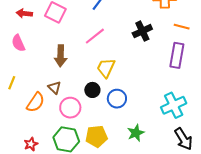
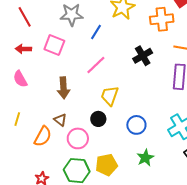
blue circle: (117, 99) -> (136, 125), moved

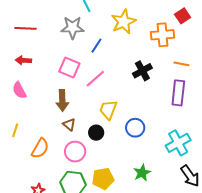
red line: (25, 17) -> (26, 28), turned -60
pink square: (54, 45) -> (69, 67), moved
brown triangle: (60, 120) -> (69, 124), moved
blue circle: (136, 125) -> (135, 128), moved

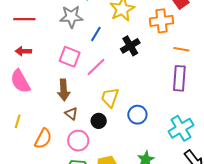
black cross: (142, 71) -> (130, 46), moved
pink semicircle: (19, 90) -> (20, 81), size x1.4

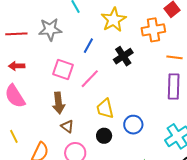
gray star: (71, 17) -> (50, 29), moved
yellow trapezoid: (110, 98) -> (105, 109), turned -30
yellow line: (18, 121) -> (14, 136), turned -40
black circle: (99, 121) -> (104, 136), moved

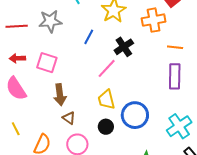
pink square: (63, 70) -> (47, 63), moved
pink line: (90, 79) -> (107, 68), moved
blue circle: (133, 125) -> (135, 115), size x1.4

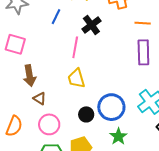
pink line: (107, 68) -> (75, 47), turned -30
blue circle: (135, 115) -> (111, 107), moved
black circle: (106, 127) -> (86, 114), moved

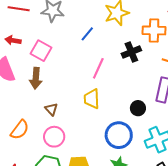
black cross: (91, 25) -> (131, 52), moved
brown arrow: (30, 76) -> (36, 78), moved
black circle: (86, 114) -> (138, 108), moved

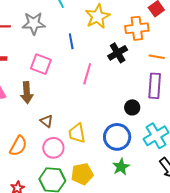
blue line: (87, 34) -> (71, 41), turned -42
pink square: (41, 51) -> (41, 64), moved
yellow trapezoid: (92, 99) -> (77, 133), moved

